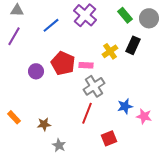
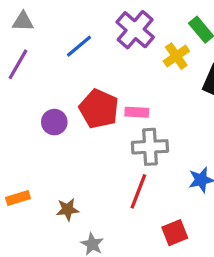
yellow cross: (110, 51) -> (176, 56), moved
gray cross: (94, 86) -> (150, 147), turned 30
orange rectangle: (14, 117) -> (18, 198), turned -64

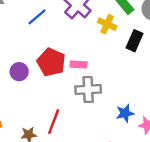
yellow cross: (176, 56) -> (107, 24), turned -30
red line: (138, 191) -> (54, 122), moved

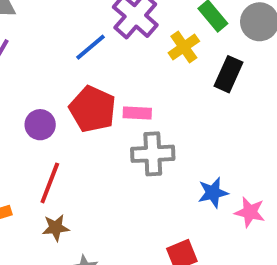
blue line: (37, 17) -> (91, 47), moved
yellow cross: (107, 24) -> (184, 47), turned 30
red line: (54, 122) -> (50, 183), moved

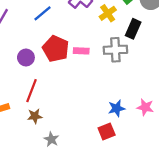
blue line: (91, 47) -> (43, 13), moved
gray cross: (153, 154) -> (115, 50), moved
blue star: (213, 193) -> (117, 108), moved

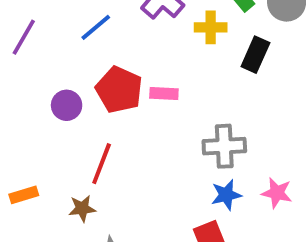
yellow cross: (108, 13) -> (211, 27), turned 35
gray cross: (115, 50) -> (224, 146), moved
red line: (31, 91) -> (102, 164), moved

